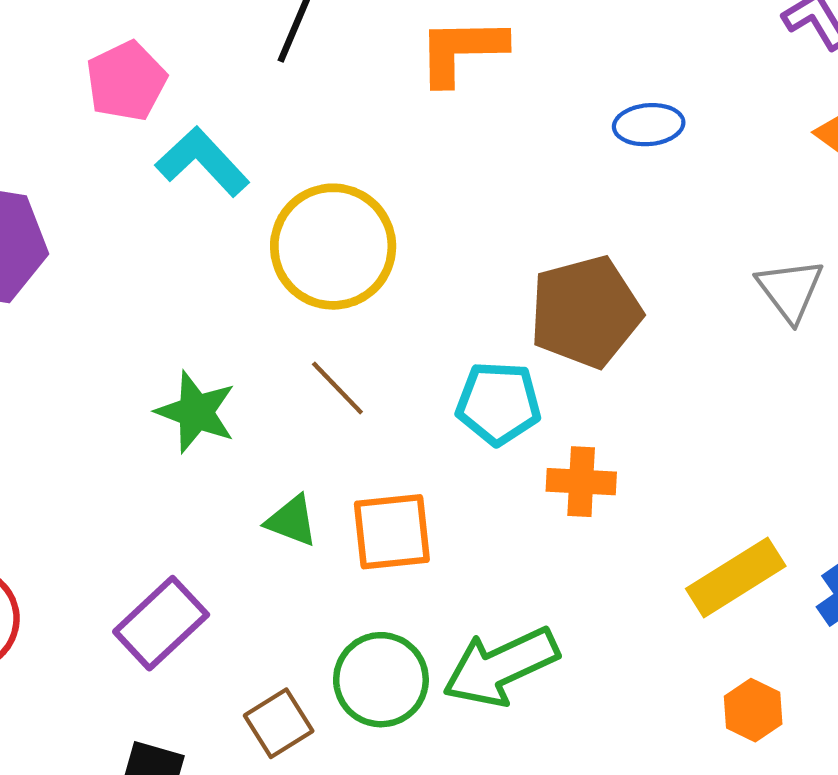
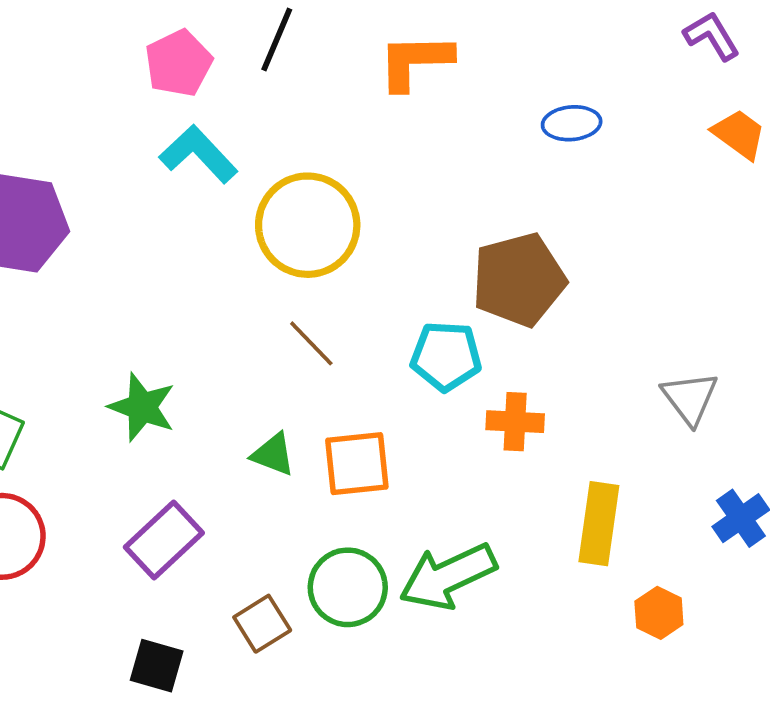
pink pentagon: (126, 81) -> (178, 63), moved
gray triangle: (790, 290) -> (690, 398), moved
green star: (196, 412) -> (142, 407), moved
yellow rectangle: (736, 577) -> (599, 524), moved, turned -50

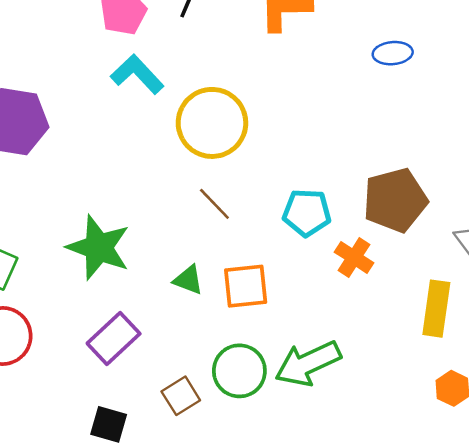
brown pentagon: (519, 280) -> (395, 200), moved
green star: (142, 407) -> (99, 248), size x1.4
orange cross: (515, 422) -> (354, 257), turned 30
yellow rectangle: (599, 524) -> (436, 309), moved

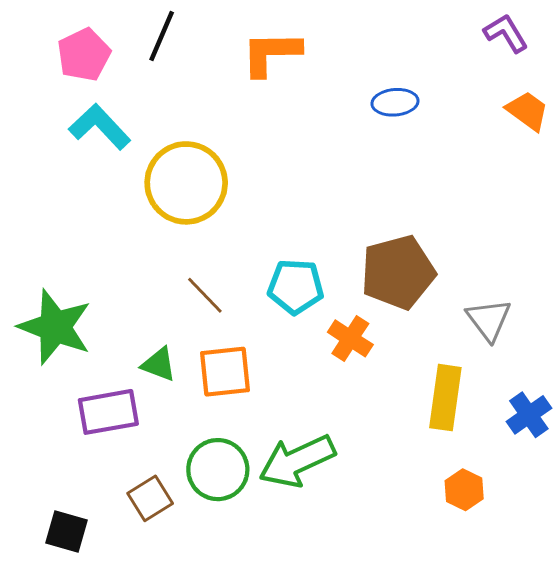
brown line: (214, 204) -> (205, 295), moved
purple rectangle: (114, 338) -> (108, 412), moved, turned 33

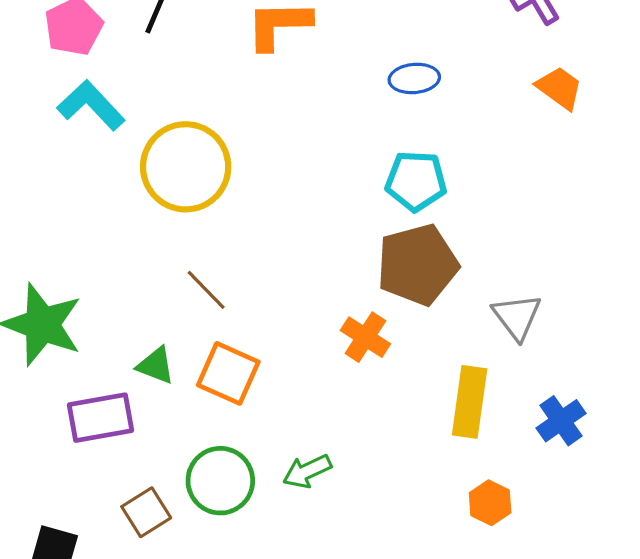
cyan pentagon: (296, 287) -> (416, 181), moved
orange square: (225, 372) -> (228, 373), turned 30
green arrow: (297, 461) -> (307, 471), size x0.6

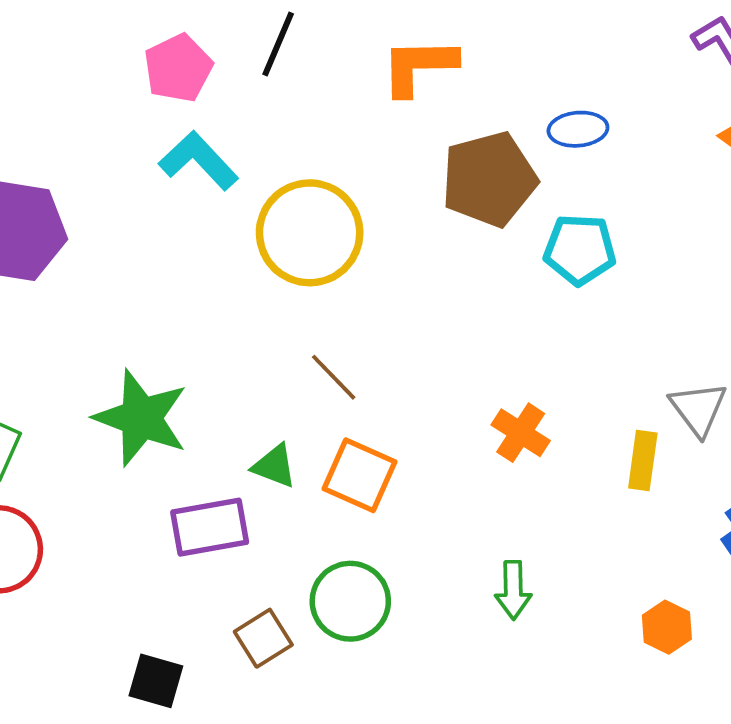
brown pentagon: (417, 265) -> (489, 179), moved
yellow rectangle: (470, 402) -> (643, 461), moved, size x0.7
green arrow: (307, 471) -> (513, 590), moved, turned -66

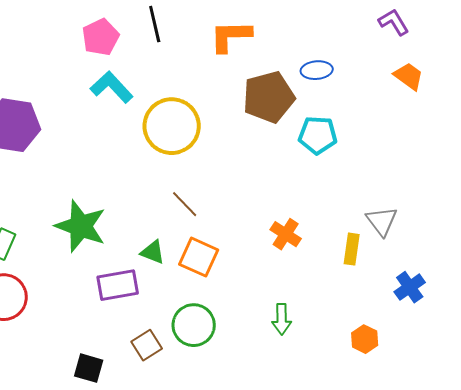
black line: (278, 44) -> (155, 24), turned -36

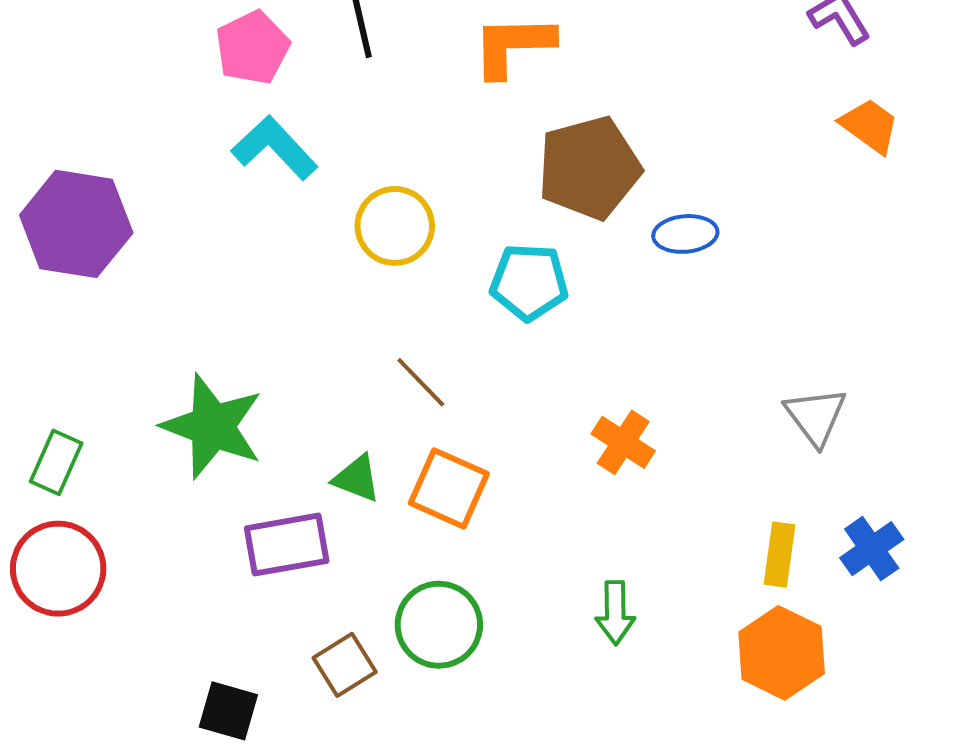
blue ellipse: (317, 70) -> (685, 234), moved
yellow circle: (172, 126) -> (395, 226), size x0.7
cyan pentagon: (318, 135) -> (529, 282), moved
yellow rectangle: (352, 249) -> (780, 555), moved
orange hexagon: (365, 339) -> (782, 653), size x1.6

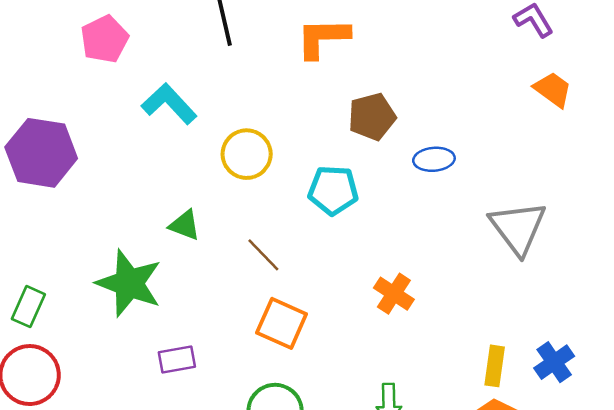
pink pentagon: (252, 48) -> (105, 39), moved
brown pentagon: (589, 168) -> (372, 117), size x0.7
gray triangle: (816, 416) -> (518, 228), moved, size x1.4
green triangle: (357, 478) -> (185, 225), moved
purple rectangle: (287, 545) -> (177, 360), size x0.7

